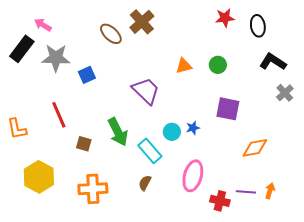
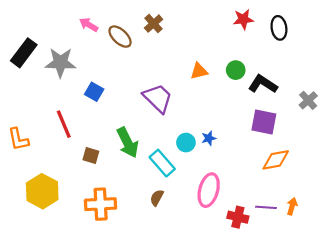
brown cross: (142, 22) -> (154, 24), size x0.7
pink arrow: (43, 25) -> (89, 25), moved
black L-shape: (273, 62) -> (263, 84), moved
blue square: (87, 75) -> (94, 92), moved, turned -36
purple square: (228, 109) -> (264, 122), moved

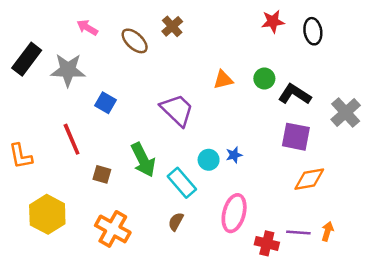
pink arrow: (89, 25) -> (87, 28), moved
gray cross: (308, 100) -> (346, 112), size x1.4
orange cross: (101, 204) -> (113, 229), turned 32

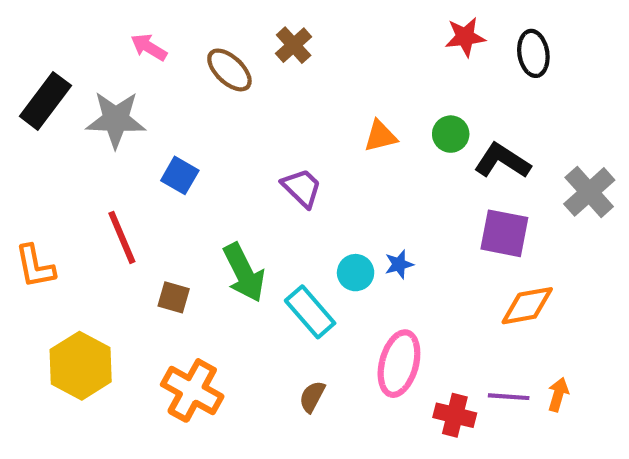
purple trapezoid: (177, 110) -> (302, 188), size x0.7
brown semicircle: (176, 222) -> (312, 397), moved

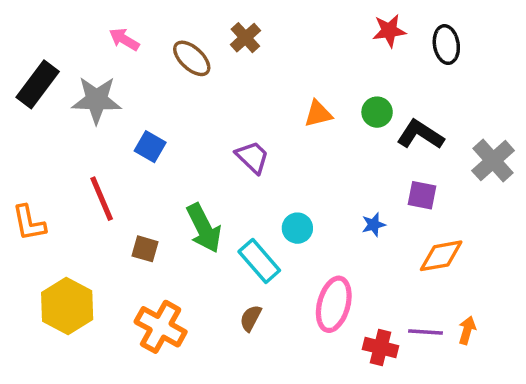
purple square: (504, 233) -> (422, 195), size x0.7
blue star: (399, 264) -> (374, 225), moved
brown semicircle: (312, 397) -> (251, 318), moved

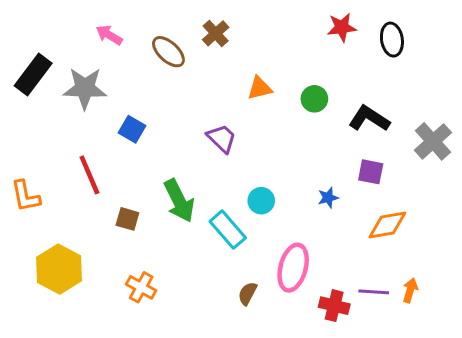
green circle: (377, 112) -> (314, 99), moved
orange triangle: (318, 114) -> (260, 88), moved
brown semicircle: (251, 318) -> (248, 293), moved
orange cross: (161, 327) -> (141, 287), size x0.7

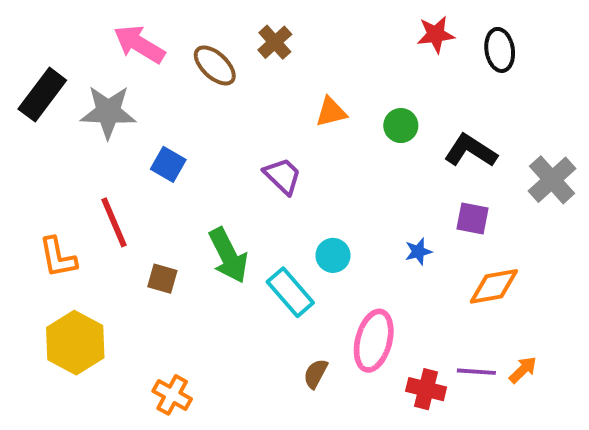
pink arrow: (109, 35) -> (139, 44), size x1.5
orange L-shape: (26, 196) -> (58, 257), moved
orange cross: (141, 287) -> (172, 395), moved
orange arrow: (410, 290) -> (523, 370), turned 30

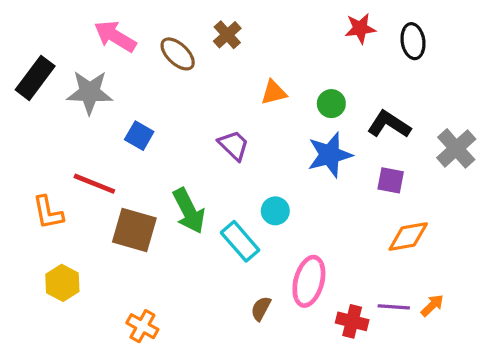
red line: (114, 222) -> (94, 184), turned -45
blue star: (418, 252) -> (330, 155), moved, size x2.0
brown square: (162, 279) -> (134, 230), size x1.8
yellow hexagon: (75, 343) -> (62, 283), size x0.7

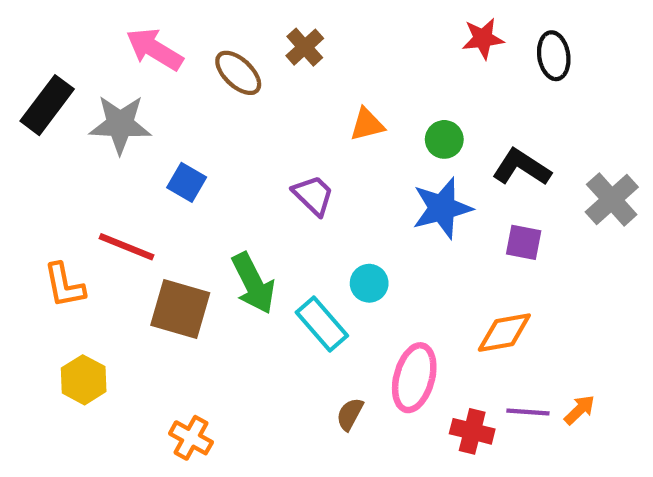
orange diamond: (408, 236) -> (504, 333), moved

